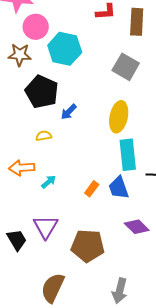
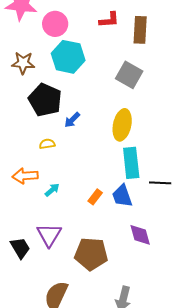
pink circle: (36, 27) -> (55, 24), moved
purple diamond: (137, 227) -> (140, 235), turned 30

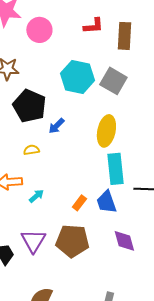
cyan hexagon: (68, 57) -> (77, 77), moved
brown pentagon: (91, 254) -> (72, 241), moved

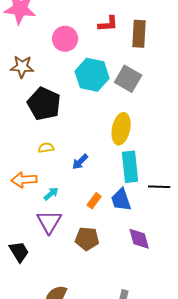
pink circle: (39, 30) -> (65, 39), moved
blue arrow: (56, 126) -> (80, 162), moved
purple triangle: (33, 241) -> (49, 222), moved
brown pentagon: (72, 241) -> (87, 239), size x0.7

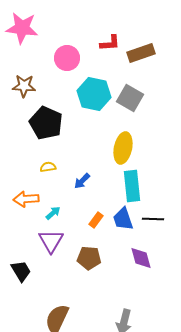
brown rectangle: (139, 34) -> (141, 53), turned 68
black line: (159, 187) -> (153, 219), moved

